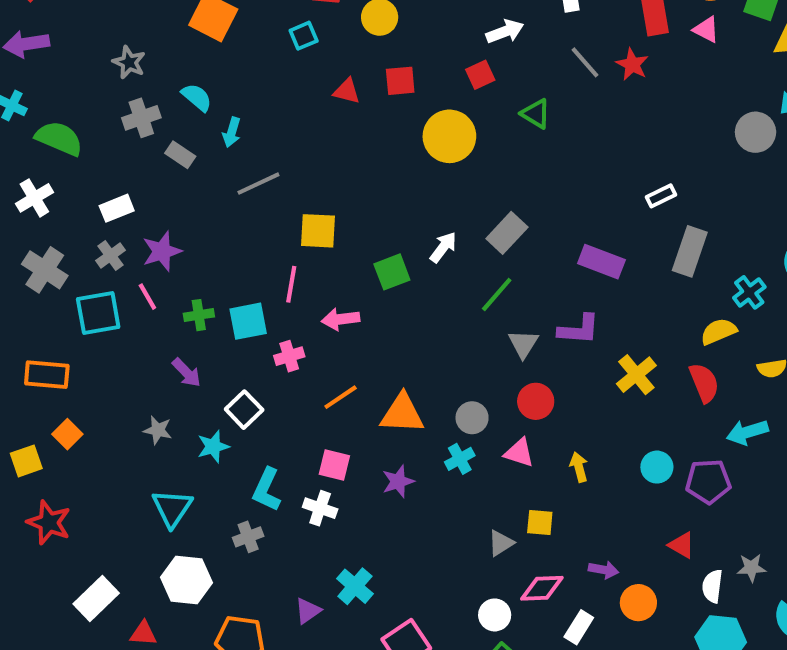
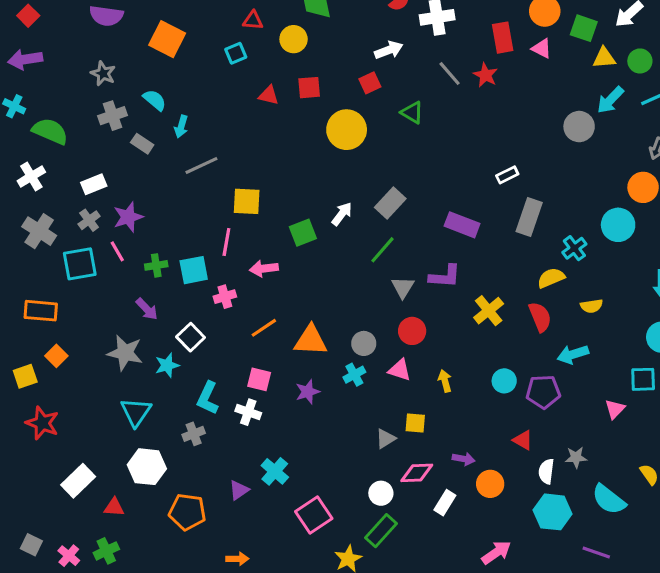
gray star: (158, 430) -> (125, 353), size x1.6

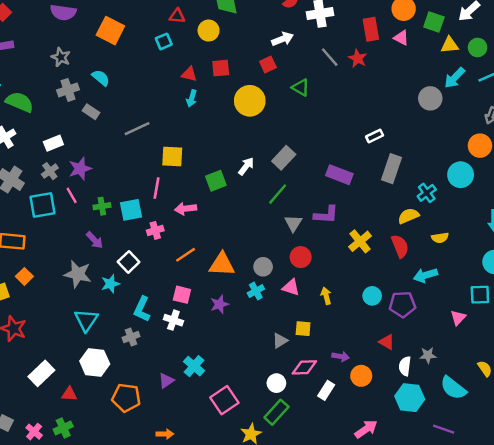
cyan arrow: (181, 127) -> (192, 98), moved

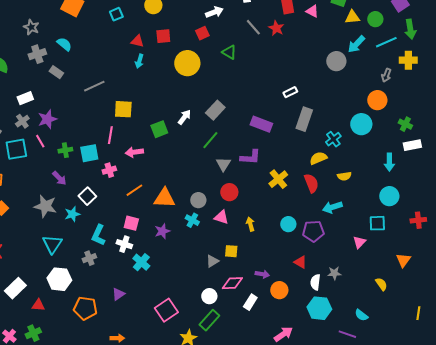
cyan cross: (256, 291) -> (192, 220), turned -32
cyan cross: (194, 366) -> (141, 262), moved
cyan semicircle: (453, 388) -> (361, 315), moved, size x0.6

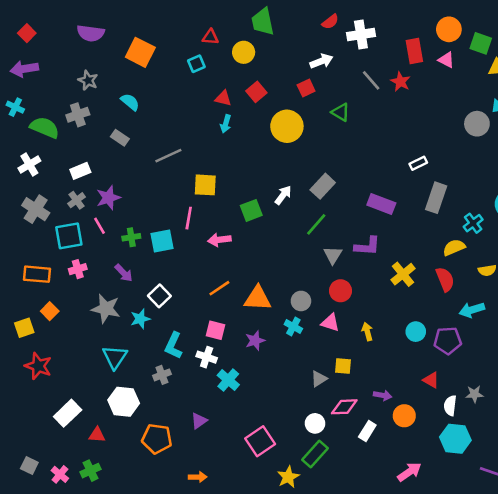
red square: (163, 36) -> (256, 92), turned -35
gray cross: (37, 54) -> (78, 115), moved
pink cross: (109, 170) -> (78, 269), moved

